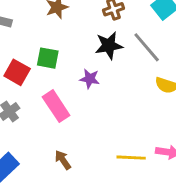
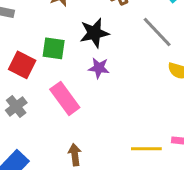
black star: (109, 46) -> (94, 33), moved
brown arrow: (63, 160) -> (75, 155), turned 30

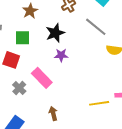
green square: (54, 48) -> (23, 38), moved
gray cross: (16, 106) -> (19, 88), moved

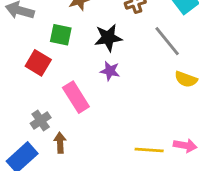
gray cross: (19, 88) -> (41, 120), moved
brown arrow: (53, 113) -> (60, 143), moved

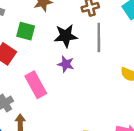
gray line: (167, 41) -> (99, 37), moved, turned 36

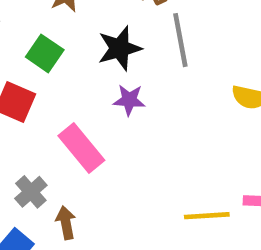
green square: (26, 31) -> (45, 53), turned 30

